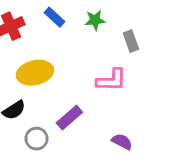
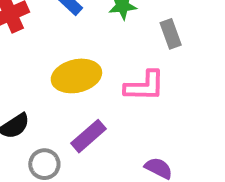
yellow ellipse: (35, 73) -> (76, 76), moved

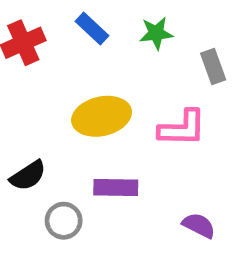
purple rectangle: (88, 136) -> (116, 187), turned 42

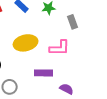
purple rectangle: (116, 187) -> (44, 73), moved

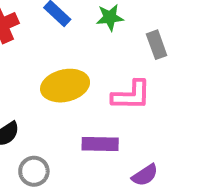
purple semicircle: (67, 89) -> (145, 175), turned 120

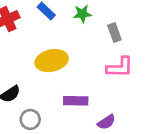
pink L-shape: (131, 95) -> (120, 67), moved

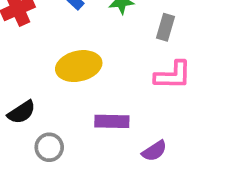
gray rectangle: (114, 32) -> (165, 27), turned 36

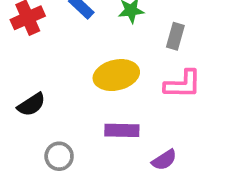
yellow ellipse: (79, 66) -> (116, 75), moved
black semicircle: (21, 112) -> (31, 105), moved

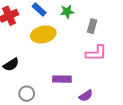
yellow ellipse: (116, 75) -> (43, 34), moved

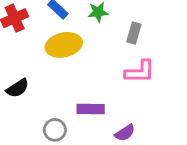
gray circle: (27, 94) -> (55, 130), moved

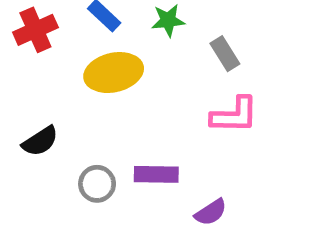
gray rectangle: (134, 33) -> (225, 54), turned -48
gray circle: (55, 130) -> (97, 184), moved

